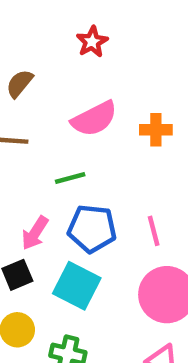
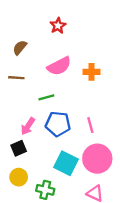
cyan square: (77, 286) -> (66, 163), moved

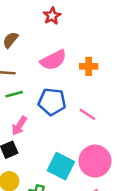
green line: (46, 97) -> (14, 94), moved
blue pentagon: (58, 124) -> (52, 102), moved
pink line: (90, 125) -> (87, 114), moved, turned -42

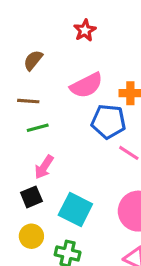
blue pentagon: (52, 102) -> (108, 121), moved
cyan square: (61, 166) -> (75, 210), moved

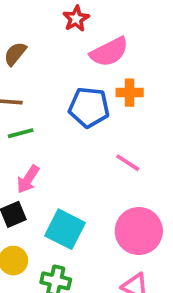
pink semicircle: (86, 85) -> (109, 52), moved
blue pentagon: (108, 121) -> (89, 107), moved

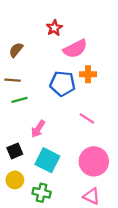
pink arrow: (28, 179) -> (38, 129), moved

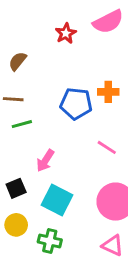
pink semicircle: (75, 49) -> (108, 22), moved

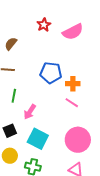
pink semicircle: (108, 22) -> (73, 32), moved
orange cross: (108, 92) -> (73, 84), moved
green line: (22, 124) -> (14, 96), moved, turned -64

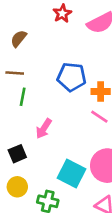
green line: (14, 96) -> (23, 97), moved
cyan square: (38, 139) -> (72, 174), moved

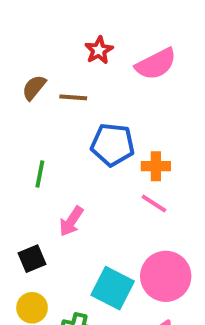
brown line: (15, 73) -> (73, 97), moved

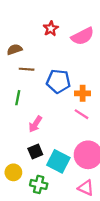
brown semicircle: (34, 88) -> (14, 49), turned 32
brown line: (73, 97) -> (27, 69), moved
black square: (32, 259) -> (35, 152), moved

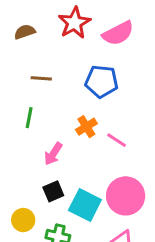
red star: (51, 29) -> (74, 23), size x1.5
brown semicircle: (14, 49) -> (25, 32), moved
blue pentagon: (58, 81) -> (101, 81), moved
orange cross: (83, 93) -> (86, 127), moved, turned -32

